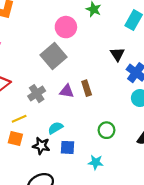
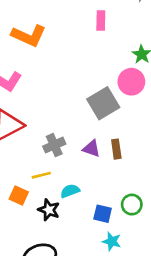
pink circle: (66, 27) -> (131, 82), moved
gray square: (53, 56) -> (103, 103), moved
yellow line: (19, 119) -> (41, 175), moved
blue square: (67, 147) -> (103, 214), moved

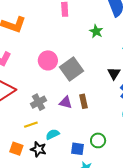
pink circle: (131, 82) -> (48, 60), moved
orange square: (19, 195) -> (16, 149), moved

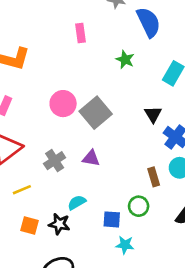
brown rectangle: (84, 101) -> (154, 177), moved
yellow line: (31, 125) -> (22, 190), moved

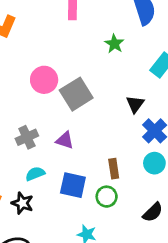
brown rectangle: (154, 177) -> (114, 169), moved
cyan semicircle: (77, 202) -> (35, 174), moved
blue square: (112, 219) -> (73, 185), moved, size x1.4

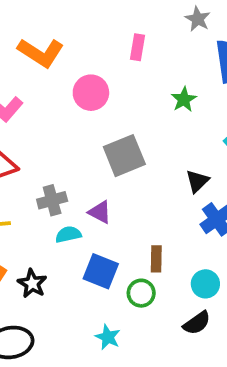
pink circle: (44, 80) -> (91, 93), moved
cyan circle: (154, 163) -> (205, 284), moved
cyan semicircle: (35, 174) -> (68, 234), moved

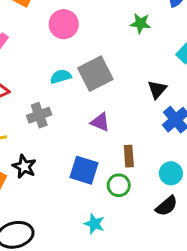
green star: (184, 99) -> (140, 23), turned -30
purple triangle: (100, 212) -> (100, 122), moved
cyan semicircle: (68, 234) -> (61, 77), moved
black star: (32, 283) -> (24, 166), moved

